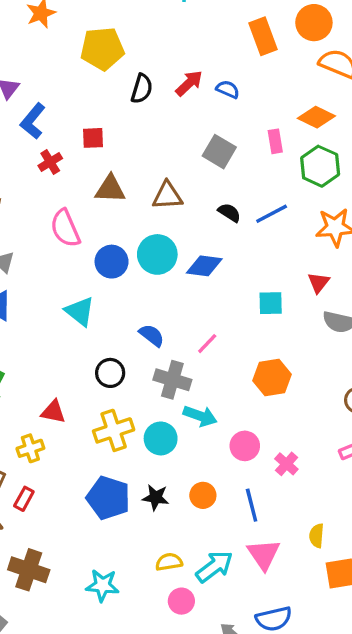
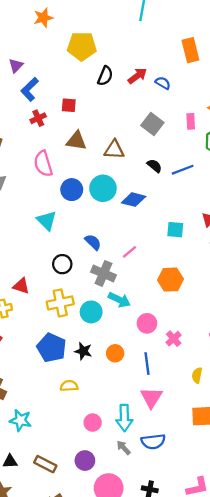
yellow semicircle: (317, 536) -> (197, 375), moved
yellow semicircle: (169, 562) -> (69, 386), moved
cyan arrow: (214, 567) -> (124, 418), moved, turned 120
cyan star: (103, 585) -> (20, 420), moved

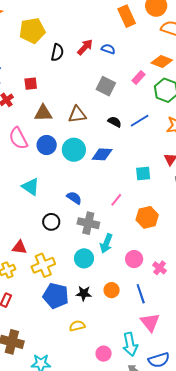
pink rectangle: (191, 121) -> (139, 78), turned 56
blue circle: (72, 190) -> (47, 145), moved
pink line: (130, 252) -> (116, 200), moved
cyan arrow: (119, 300) -> (106, 243), turned 96
yellow cross: (60, 303) -> (43, 265), moved

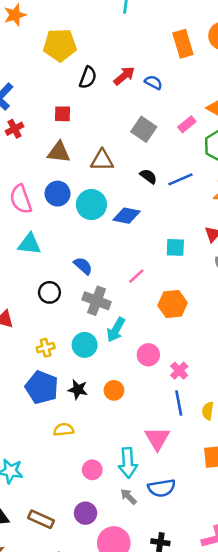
red square: (31, 84) -> (62, 114), moved
pink semicircle: (18, 138) -> (21, 199), moved
cyan triangle: (31, 187) -> (29, 244), turned -36
yellow cross: (43, 265) -> (46, 348), moved, size x0.6
blue line: (141, 294) -> (179, 403), moved

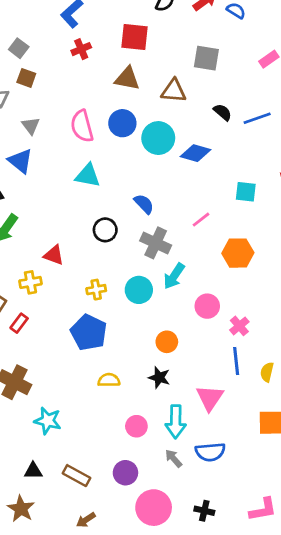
red square: (62, 114) -> (135, 37), size x1.5
gray square: (144, 129) -> (206, 58), moved, turned -30
black star: (78, 390) -> (159, 377), moved

